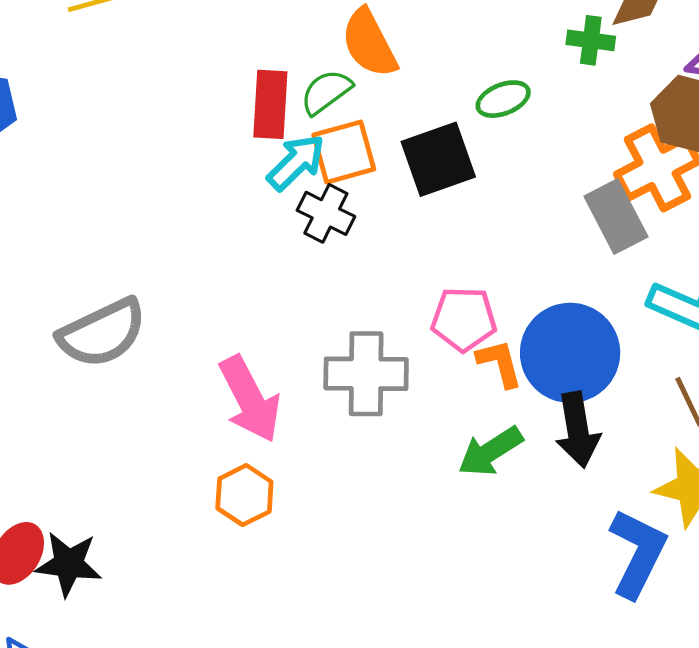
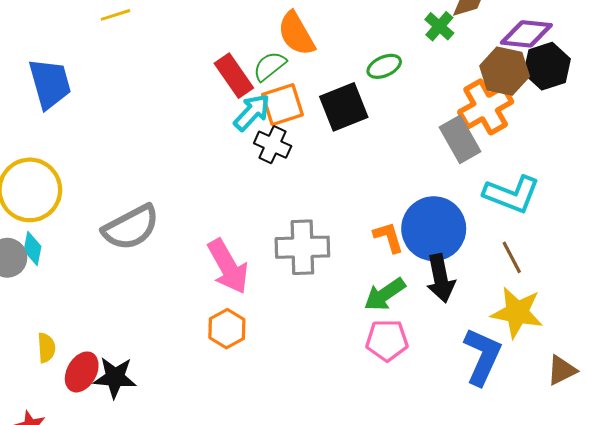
green cross: (591, 40) -> (439, 26), turned 36
red rectangle: (270, 104) -> (234, 76), turned -36
pink pentagon: (464, 319) -> (387, 340), moved

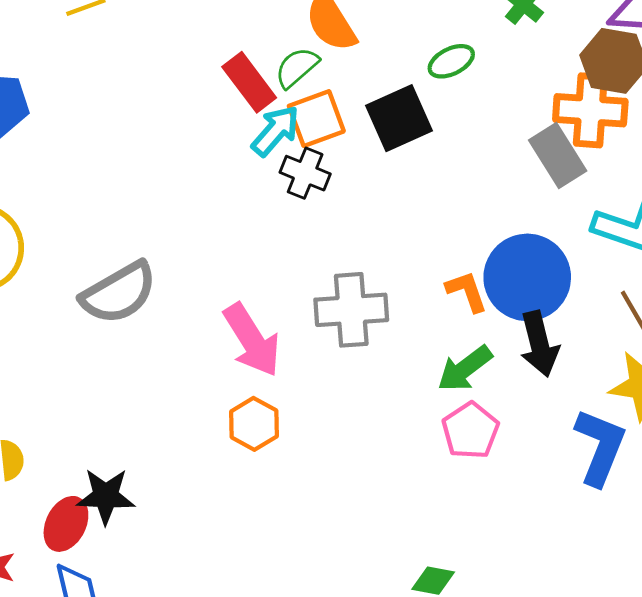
orange cross: (486, 107) -> (590, 110), turned 36
pink pentagon: (387, 340) -> (470, 431), turned -30
red ellipse: (82, 372) -> (66, 524), moved

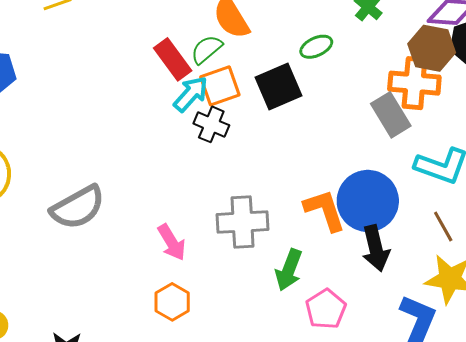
orange L-shape: (467, 291) -> (325, 210), size x1.4
pink arrow: (252, 340) -> (172, 242), size x0.7
green arrow: (465, 369) -> (289, 270), moved, turned -33

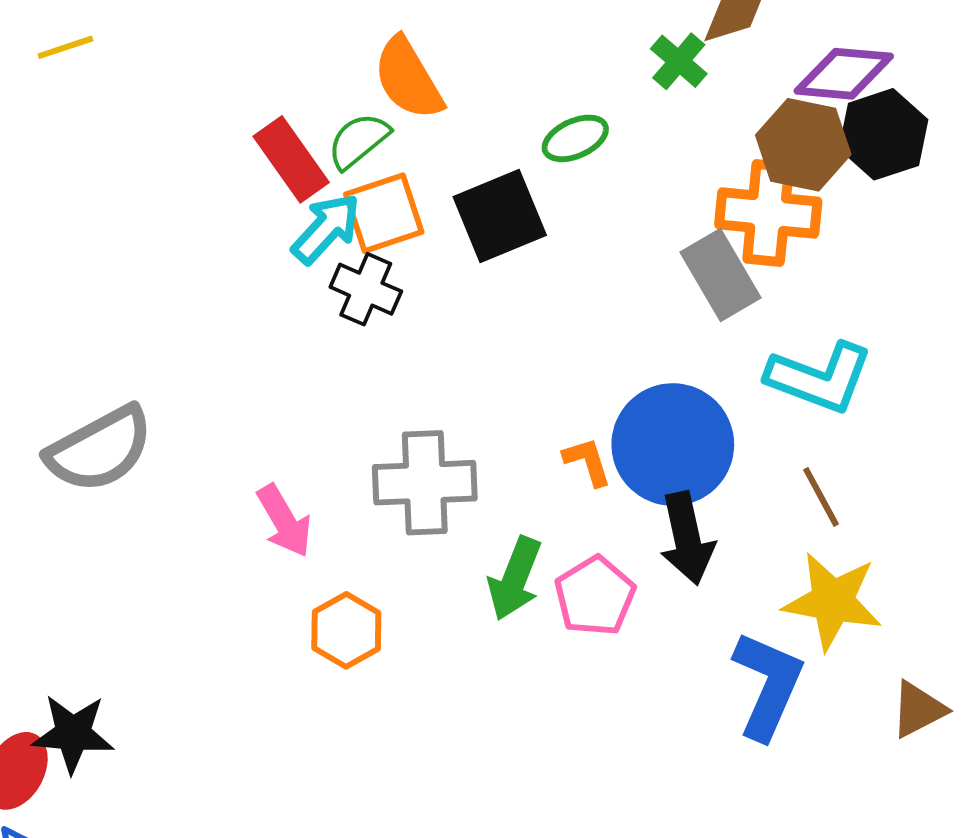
orange L-shape: (325, 210) -> (587, 462), size x0.6
orange hexagon: (172, 302) -> (346, 630), moved
pink pentagon: (326, 309) -> (595, 596), moved

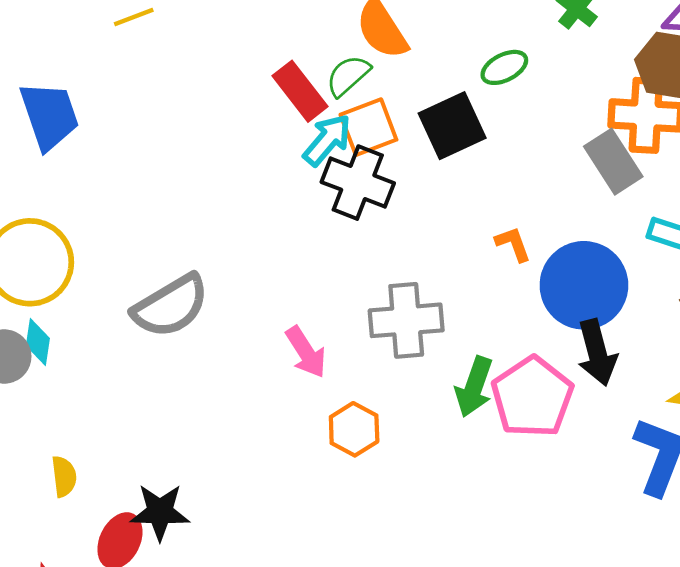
black cross: (366, 289) -> (358, 183), size x1.4
orange L-shape: (587, 462) -> (513, 244), moved
pink pentagon: (595, 596) -> (532, 397), size x1.4

